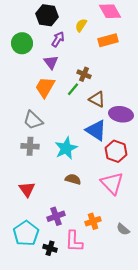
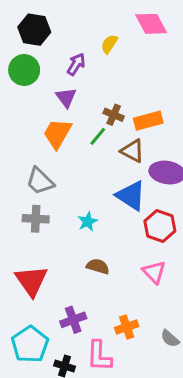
black hexagon: (47, 15) -> (34, 30), moved
orange rectangle: (108, 40) -> (148, 121), moved
cyan star: (66, 148) -> (88, 222), size x0.6
pink triangle: (112, 183) -> (154, 272), size x0.7
red triangle: (27, 189) -> (31, 281), size x1.4

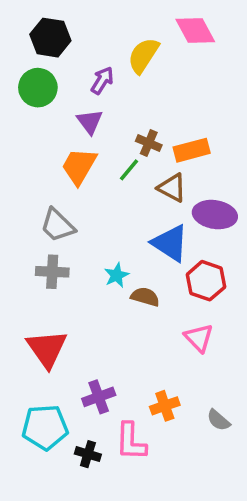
yellow semicircle: (109, 44) -> (143, 55), size x1.5
brown semicircle: (98, 266) -> (145, 297), moved
cyan pentagon: (30, 344) -> (45, 427), turned 30

